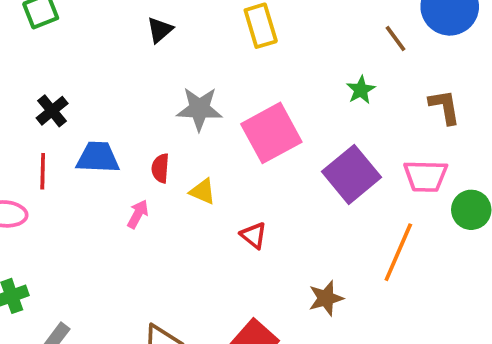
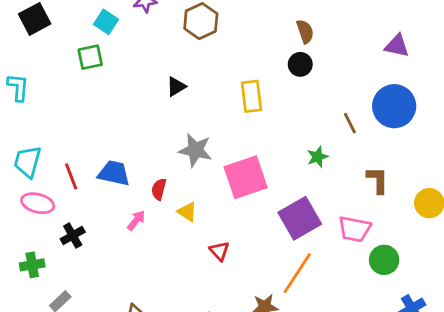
black cross: (52, 111) -> (73, 236), moved
red line: (43, 171) -> (71, 176), turned -32
orange line: (398, 252) -> (297, 273), moved

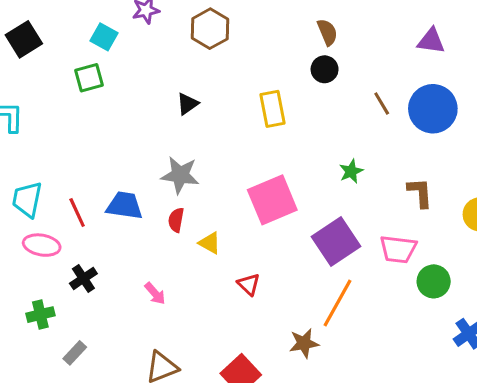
brown line: (350, 123) -> (382, 104), moved
gray star: (195, 150) -> (180, 175), moved
pink arrow: (136, 220) -> (155, 293), moved, turned 105

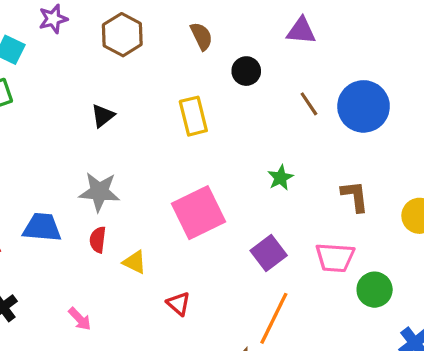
brown semicircle: (327, 32) -> (201, 36), moved
purple triangle: (431, 41) -> (301, 31), moved
purple square: (336, 241) -> (269, 253), size x0.7

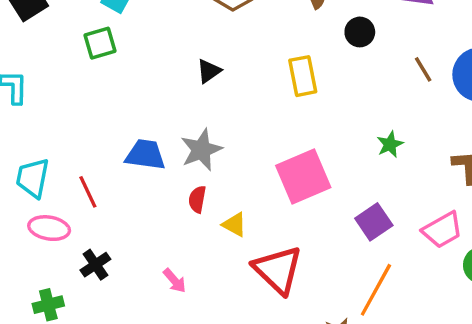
gray star: (99, 192) -> (201, 150), turned -30
blue trapezoid: (42, 227) -> (145, 155), moved
pink trapezoid: (335, 258) -> (442, 230), turned -36
red triangle: (179, 304) -> (278, 270), size x2.0

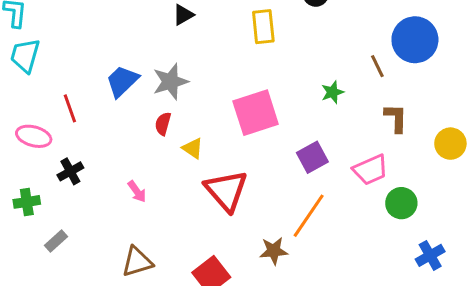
brown line: (423, 69) -> (377, 66), moved
blue trapezoid: (145, 155) -> (122, 81), turned -57
cyan trapezoid: (33, 178) -> (25, 56), moved

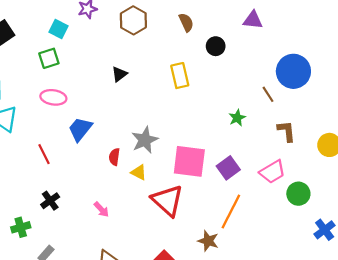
gray star: (170, 82) -> (145, 140), moved
pink square: (256, 113) -> (189, 161), moved, turned 32
pink ellipse: (34, 136) -> (53, 97), moved
brown star: (274, 251) -> (208, 241), turned 30

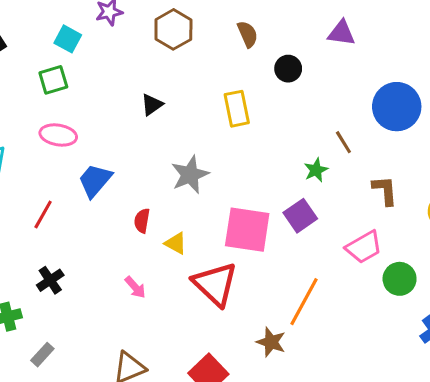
brown line: (268, 94) -> (343, 142), moved
gray star: (145, 140) -> (190, 175), moved
red line: (44, 154) -> (43, 214), turned 55
purple square: (228, 168) -> (300, 216), moved
pink arrow: (101, 209) -> (135, 287), moved

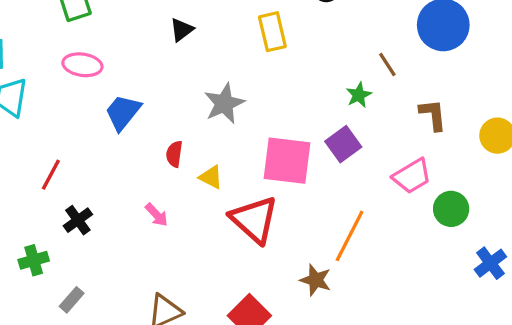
red line: (43, 214) -> (51, 175), moved
pink arrow: (135, 287) -> (157, 215), moved

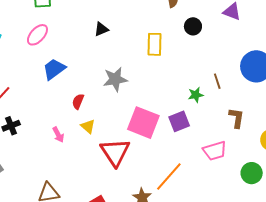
pink ellipse: (82, 65) -> (37, 35), turned -70
yellow triangle: (211, 177) -> (88, 126), moved
green circle: (451, 209) -> (252, 173), moved

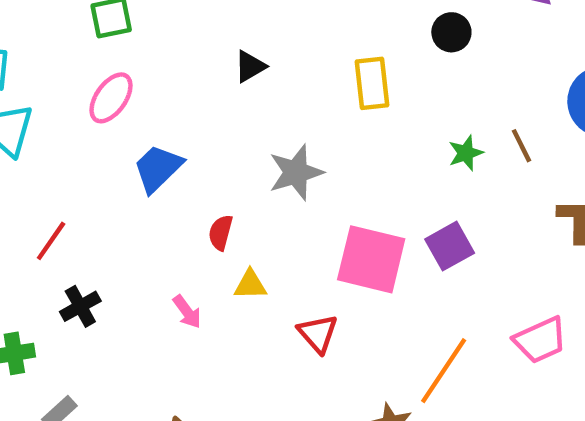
green star: (196, 95) -> (466, 153), moved
yellow triangle: (88, 126) -> (250, 285), turned -35
pink trapezoid: (215, 151) -> (540, 340), moved
red triangle: (115, 152) -> (318, 333), size x0.6

